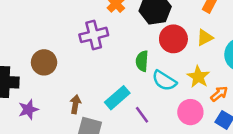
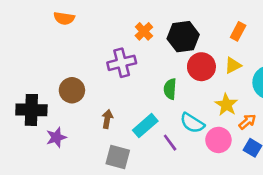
cyan semicircle: (164, 81) -> (192, 123), moved
brown arrow: (75, 104) -> (107, 119), moved

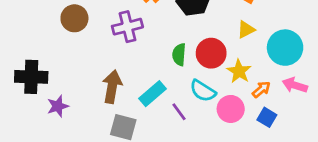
red circle: (201, 67) -> (211, 53), moved
brown circle: (72, 90) -> (74, 18), moved
brown arrow: (107, 119) -> (112, 87), size x1.6

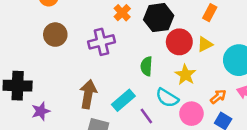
red circle: (211, 53) -> (179, 42), moved
yellow star: (239, 71) -> (185, 75), moved

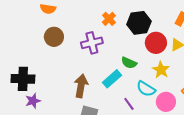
green semicircle: (146, 66) -> (129, 63), turned -70
cyan rectangle: (123, 100) -> (112, 79), moved
purple star: (41, 111) -> (33, 101), moved

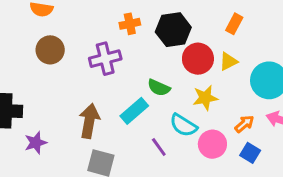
orange cross: (109, 19) -> (130, 24), turned 32
yellow star: (161, 70) -> (205, 98), turned 30
purple star: (33, 101) -> (36, 143), moved

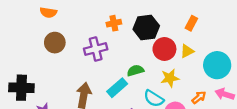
green semicircle: (159, 88) -> (135, 71), turned 140

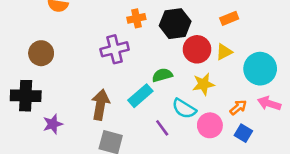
orange rectangle: (191, 23) -> (229, 18), turned 40
brown circle: (55, 43) -> (41, 53), moved

